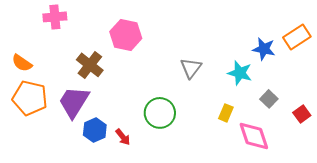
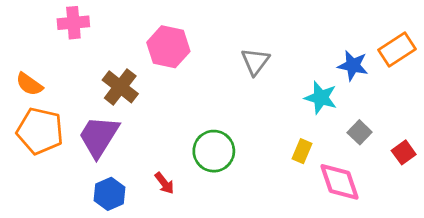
gray triangle: (191, 68) -> (255, 61), moved
blue hexagon: (95, 130) -> (110, 194), moved

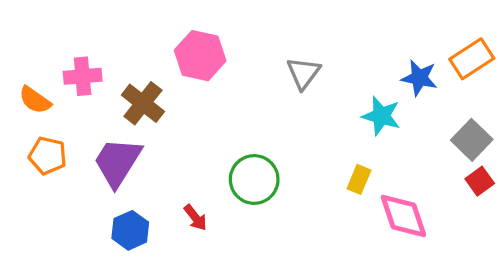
pink cross: (73, 23) -> (83, 76), moved
orange pentagon: (40, 131) -> (48, 156), size x0.7
gray square: (360, 132) -> (472, 140), moved, size x1.4

